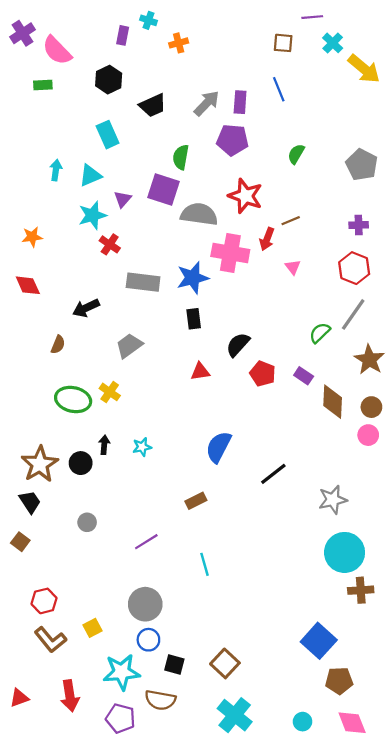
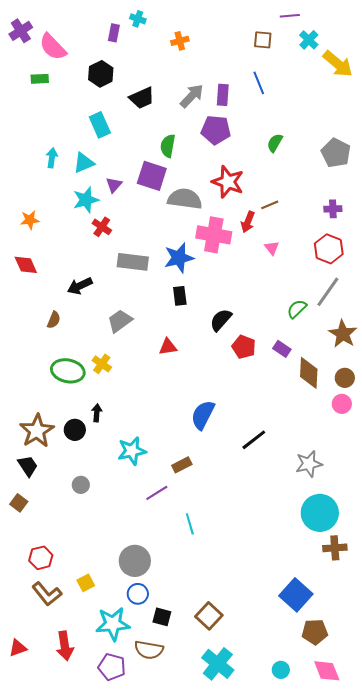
orange cross: (179, 43) -> (180, 41), moved
red triangle: (200, 372) -> (168, 347), moved
cyan star: (142, 447) -> (132, 451), moved, size x1.6
purple line: (146, 542) -> (157, 493), moved

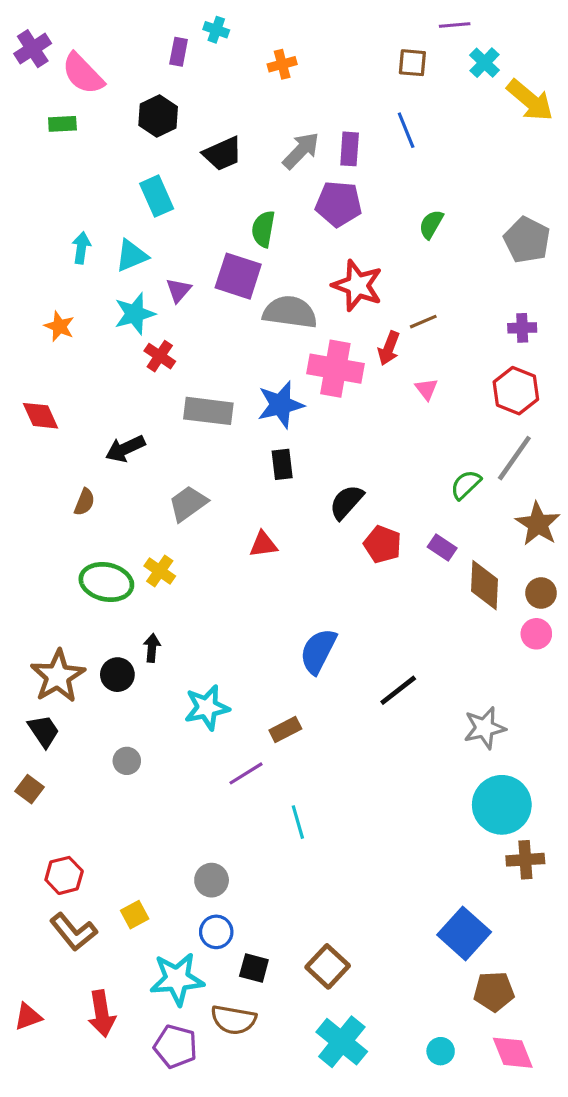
orange star: (30, 220) -> (59, 326), moved, turned 30
gray circle: (135, 561) -> (212, 880), size x0.7

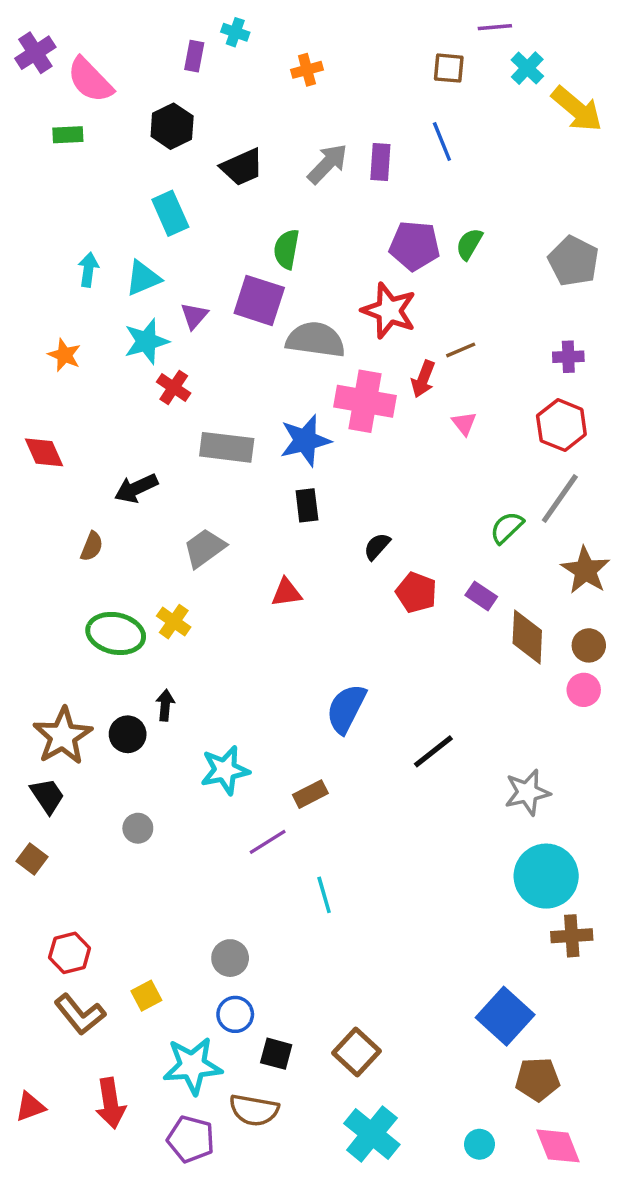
purple pentagon: (339, 204) -> (415, 246), moved
black semicircle: (346, 502) -> (377, 546), size x0.7

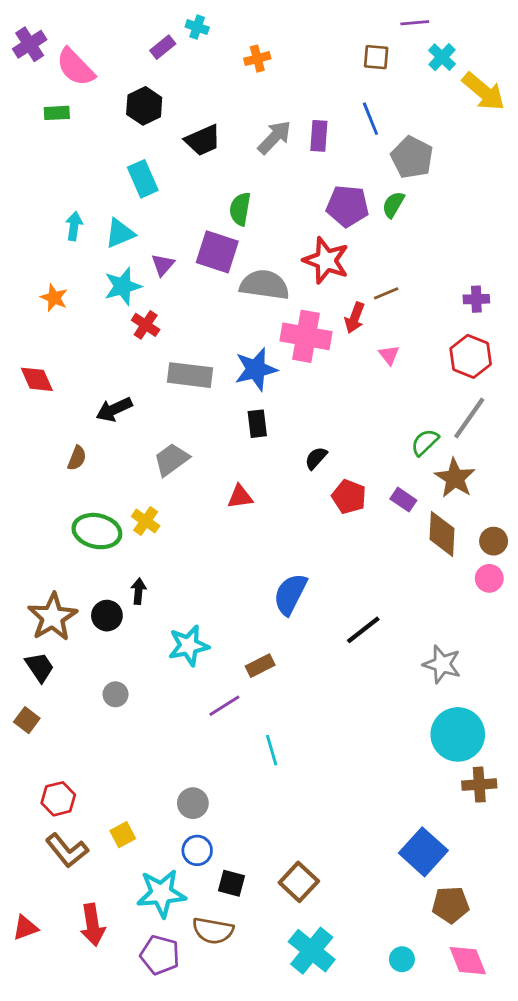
purple rectangle: (194, 56) -> (163, 47), turned 40
gray pentagon: (573, 261) -> (412, 157), moved
brown star: (585, 570) -> (455, 478), moved
gray star: (527, 792) -> (442, 664), turned 30

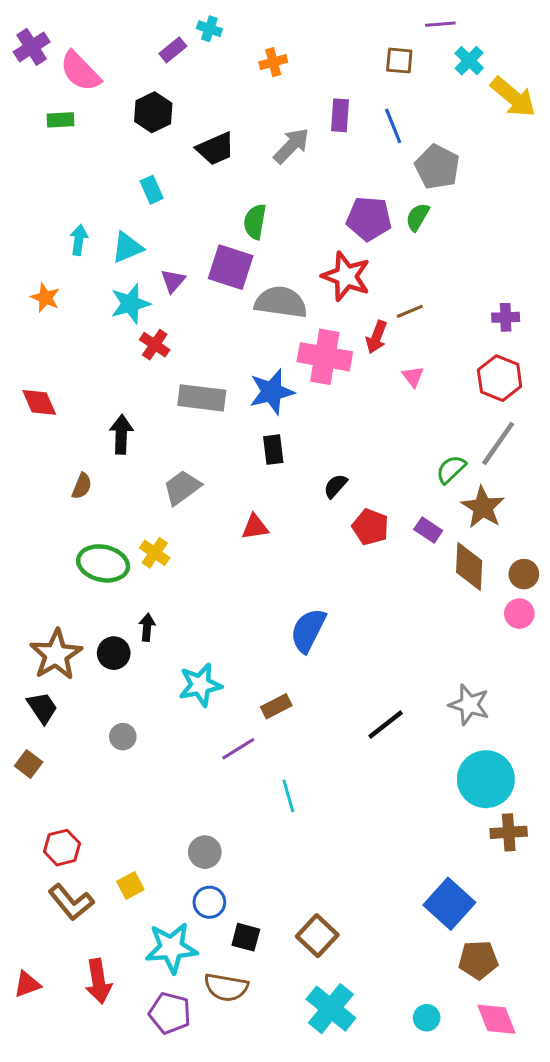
purple rectangle: (319, 136) -> (340, 115), moved
cyan rectangle: (143, 179) -> (152, 190), size x0.7
orange star: (54, 298) -> (45, 298), moved
black arrow: (114, 409) -> (121, 434), turned 117
black line: (363, 630) -> (386, 724), moved

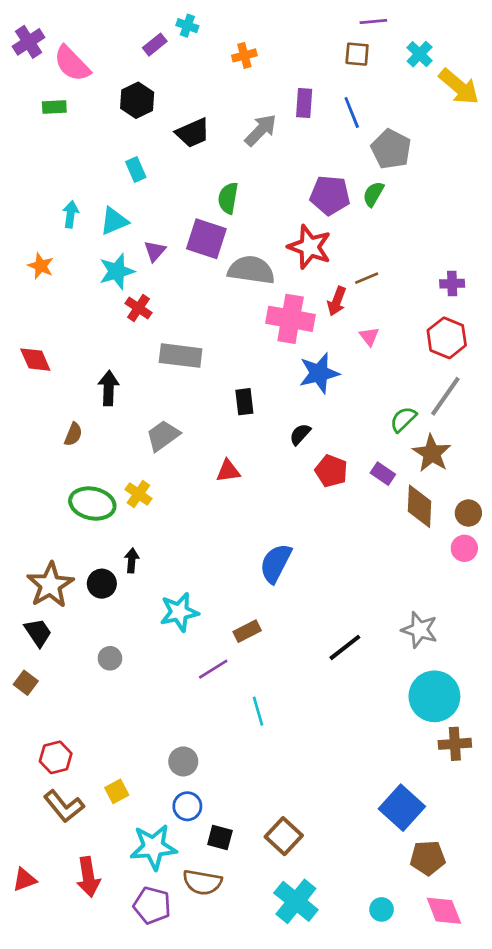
purple line: (440, 24) -> (373, 22), moved
blue star: (272, 392) -> (319, 373), moved

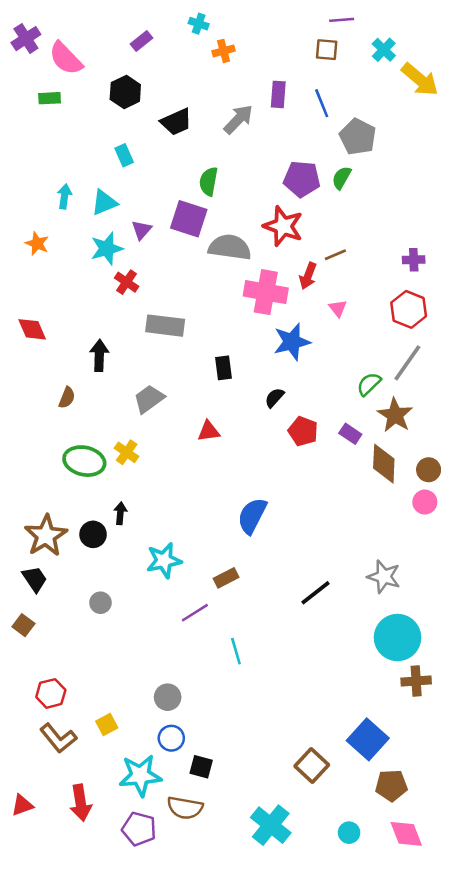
cyan cross: (187, 26) -> (199, 24), moved
brown square: (284, 836) -> (312, 766), moved

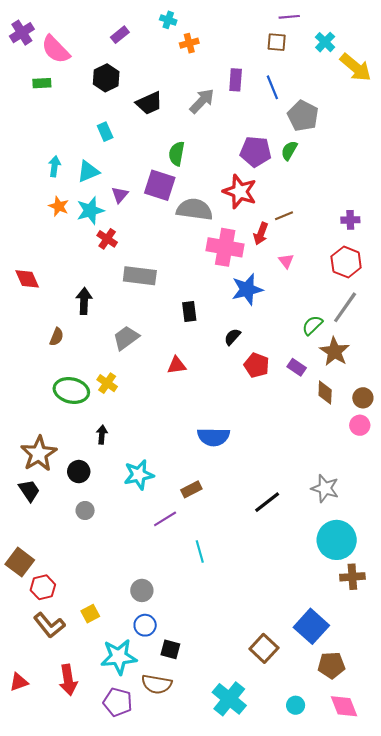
orange star: (37, 244) -> (59, 206), moved
brown diamond: (384, 464) -> (325, 393), size x0.7
blue semicircle: (252, 516) -> (213, 437), turned -116
black circle: (93, 534) -> (79, 472), moved
brown square: (23, 625) -> (20, 562), moved, size x1.5

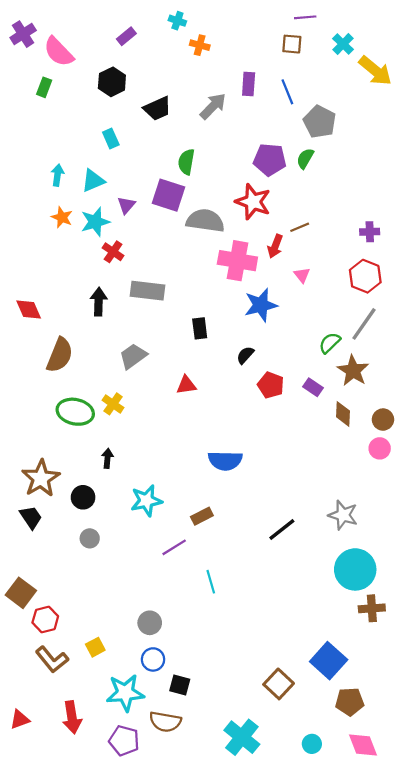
orange cross: (189, 43) -> (200, 45), turned 30
green rectangle: (42, 83) -> (44, 87), turned -66
red diamond: (27, 279) -> (29, 310), moved
black arrow: (84, 301) -> (99, 302), moved
brown semicircle: (57, 337) -> (60, 355), size x1.8

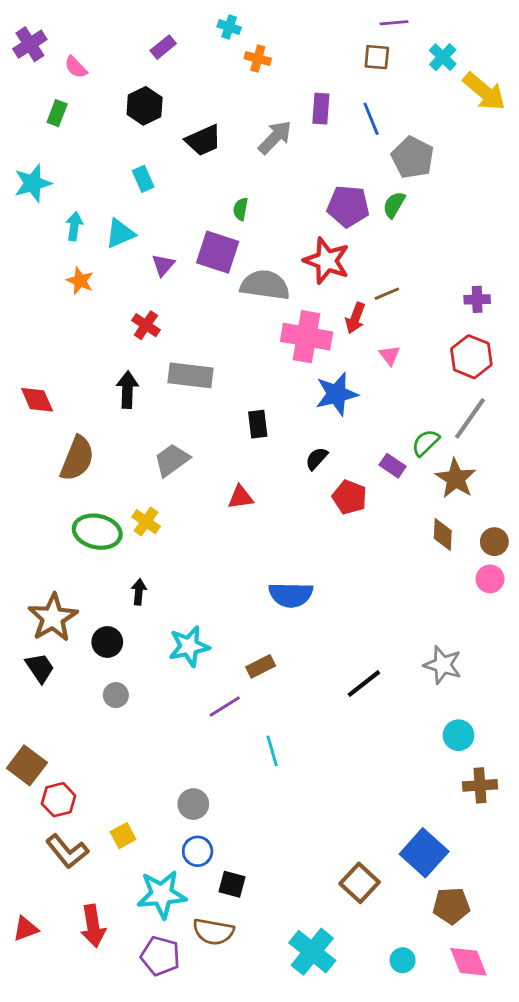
pink semicircle: (59, 52) -> (76, 67), size x0.6
green semicircle: (186, 162) -> (241, 209), size x0.7
cyan star: (95, 222) -> (33, 183), moved
purple rectangle: (313, 387) -> (393, 466), moved
cyan circle: (355, 569) -> (458, 735), size x0.6

